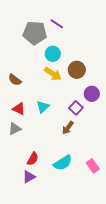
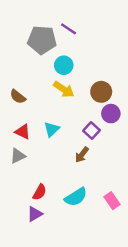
brown circle: (77, 70) -> (101, 92), moved

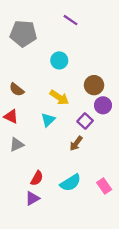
purple line: (69, 29) -> (70, 20), moved
gray pentagon: (42, 40) -> (23, 34), moved
yellow arrow: (64, 89) -> (59, 97), moved
red triangle: (23, 132) -> (11, 117), moved

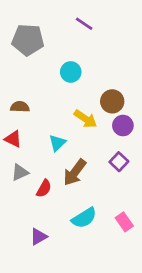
brown semicircle: (17, 90) -> (20, 107), turned 144
yellow arrow: (59, 97) -> (85, 119), moved
purple square: (85, 121) -> (119, 162), moved
brown arrow: (76, 143) -> (75, 172), moved, size x1.5
red semicircle: (37, 178) -> (44, 188), moved

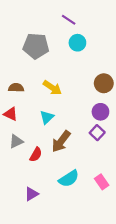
gray pentagon: (28, 40) -> (36, 46), moved
cyan circle: (71, 72) -> (77, 43), moved
brown circle: (112, 101) -> (104, 83), moved
yellow arrow: (85, 119) -> (52, 88), moved
purple circle: (123, 126) -> (100, 112), moved

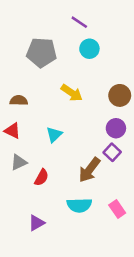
yellow arrow: (52, 88) -> (72, 93), moved
brown arrow: (61, 141) -> (89, 170), moved
cyan semicircle: (69, 179) -> (79, 205), turned 30

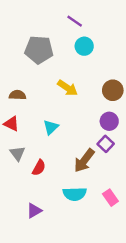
gray triangle: (19, 162) -> (17, 153), turned -42

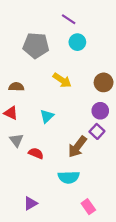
red semicircle: (39, 168) -> (36, 153), turned -96
pink rectangle: (110, 198) -> (88, 207), moved
purple triangle: (34, 211) -> (31, 203), moved

